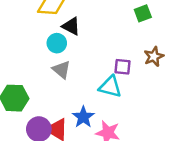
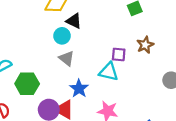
blue star: (83, 117) -> (79, 89), moved

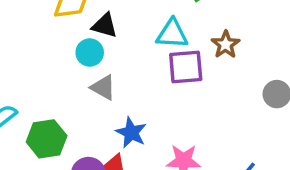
purple square: (119, 54) -> (186, 67), size x1.5
cyan triangle: (109, 72) -> (172, 34), moved

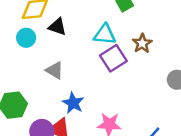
cyan circle: (90, 53) -> (26, 38), moved
purple square: (186, 67) -> (113, 58), turned -30

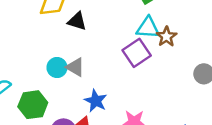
cyan triangle: (105, 34) -> (148, 28), moved
cyan circle: (26, 38) -> (57, 68), moved

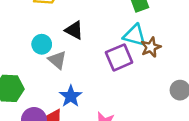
black triangle: (77, 21) -> (74, 30), moved
cyan circle: (57, 68) -> (42, 44), moved

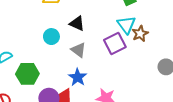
cyan triangle: (135, 35) -> (126, 25), turned 42
gray triangle: (57, 60) -> (78, 50), moved

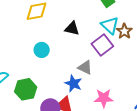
black triangle: (77, 24) -> (72, 28), moved
gray triangle: (78, 50) -> (85, 68), moved

